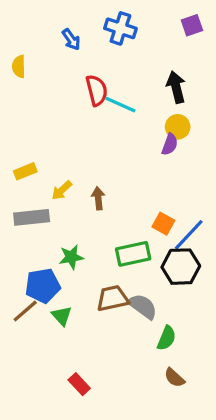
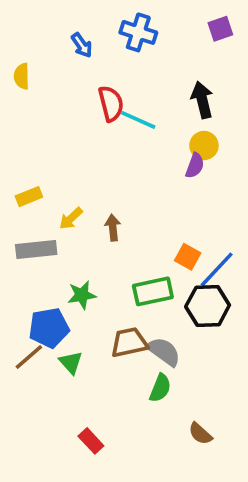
green semicircle: (167, 338) -> (160, 388), moved

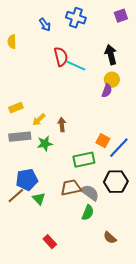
green star: (82, 295) -> (45, 144), moved
black hexagon: (208, 306) -> (116, 182), moved

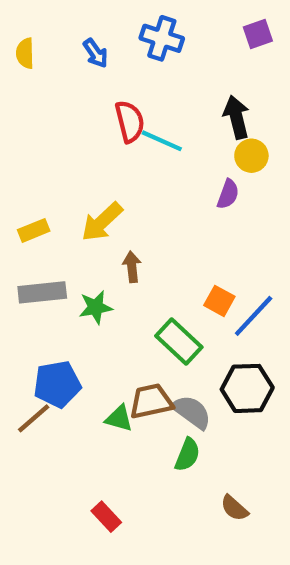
yellow semicircle: (12, 42) -> (25, 53), moved
yellow circle: (112, 80) -> (251, 156), moved
yellow arrow: (39, 120) -> (102, 222), moved, size x1.5
green rectangle: (84, 160) -> (179, 342), turned 55
green triangle: (39, 199) -> (119, 418), moved, turned -32

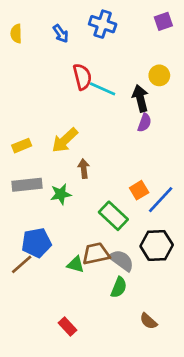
black arrow: (237, 117) -> (140, 98), moved
yellow circle: (251, 156) -> (159, 75), moved
orange square: (219, 301) -> (139, 190), turned 30

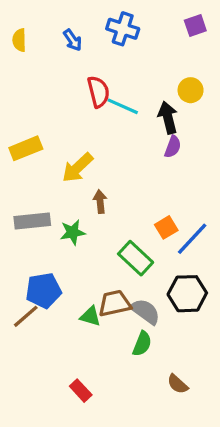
yellow rectangle: (22, 146) -> (26, 148), moved, size x1.4

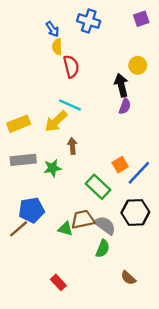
yellow semicircle: (19, 40) -> (57, 47), moved
cyan line: (123, 106) -> (70, 105), moved
yellow rectangle: (26, 148) -> (19, 124), moved

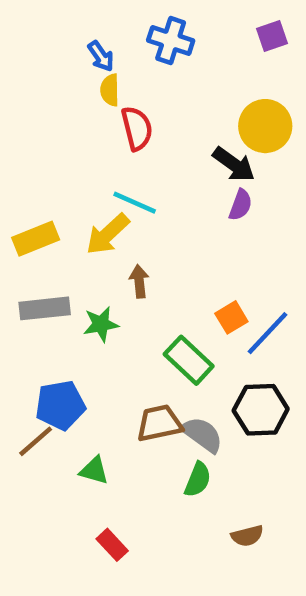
yellow circle: (138, 65) -> (265, 126), size x1.5
black arrow: (121, 85) -> (234, 164), turned 140
green triangle: (65, 229) -> (94, 471), moved
brown semicircle: (128, 278) -> (247, 536), turned -56

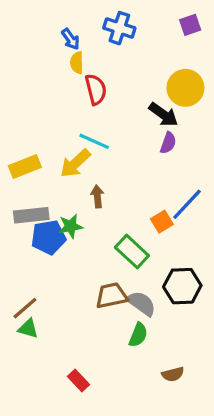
blue line: (267, 333) -> (187, 204), moved
blue pentagon: (60, 405) -> (49, 237), moved
green triangle: (94, 471) -> (28, 329), moved

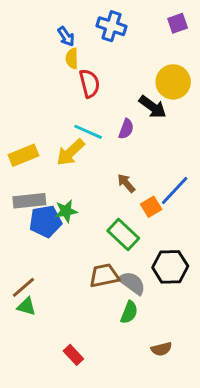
purple semicircle: (168, 143) -> (126, 129), moved
brown arrow: (97, 196) -> (126, 183), moved, turned -36

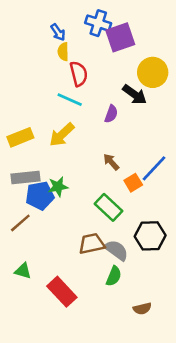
purple square: (178, 23) -> (120, 37), moved, size x1.6
cyan line: (88, 132) -> (70, 100), moved
brown line: (23, 287) -> (20, 223), moved
red rectangle: (73, 355) -> (62, 292), moved, size x1.6

